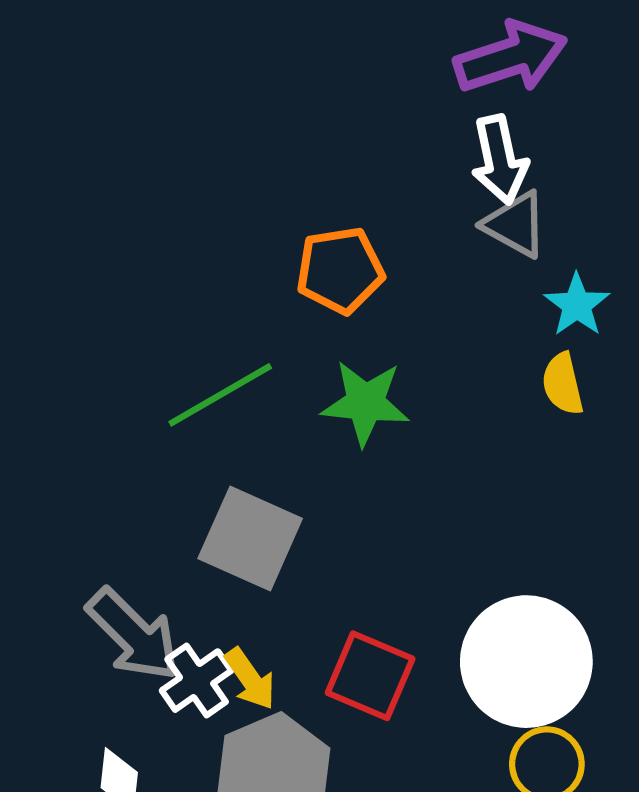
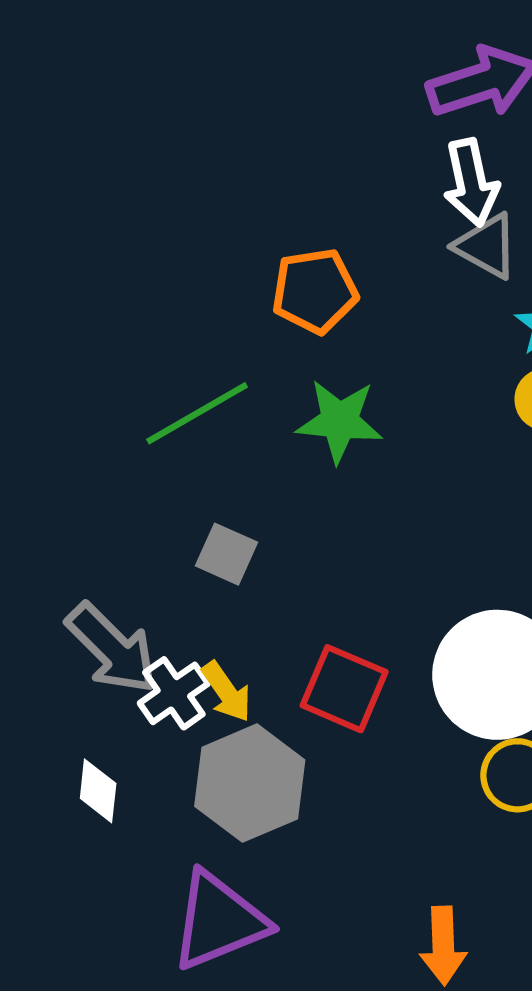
gray square: (250, 538) -> (227, 554), size x0.6

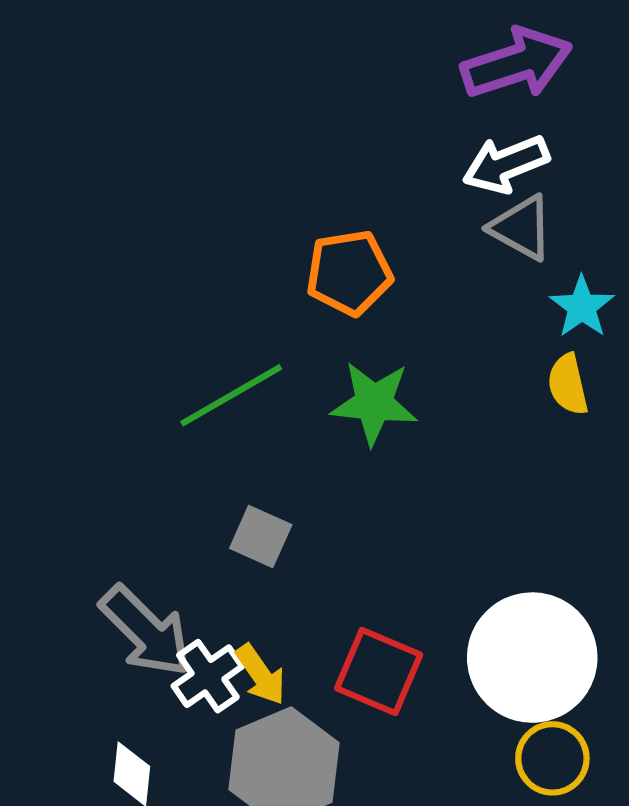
white arrow: (471, 183) -> (506, 164), turned 80

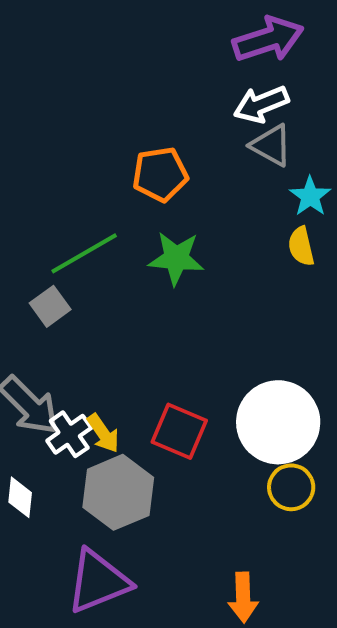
gray square: (261, 536) -> (50, 306), moved, turned 30

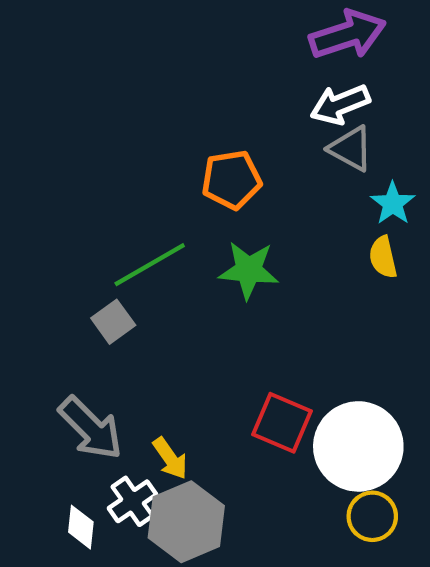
red square: (179, 431) -> (282, 423), moved
white cross: (69, 434) -> (132, 501), moved

